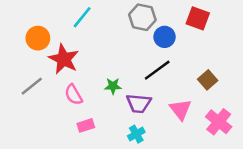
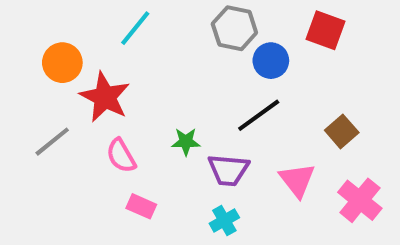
pink rectangle: (86, 125) -> (141, 206), turned 42

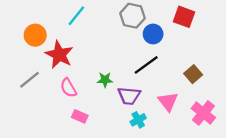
cyan cross: (224, 221) -> (138, 120), moved

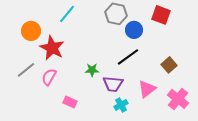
pink semicircle: (68, 88) -> (49, 77), moved, turned 60
pink triangle: (168, 102) -> (147, 89), turned 30

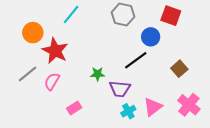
blue circle: (134, 30) -> (151, 37), moved
pink triangle: (147, 89) -> (153, 107), moved
pink rectangle: (70, 102) -> (74, 108), turned -56

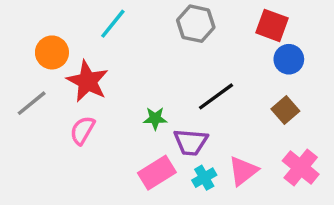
blue circle: (151, 37) -> (289, 59), moved
gray line: (27, 74) -> (32, 103), moved
pink rectangle: (74, 108) -> (157, 173), moved, size x1.5

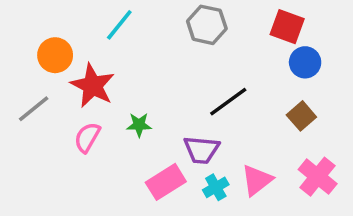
green star: (155, 118) -> (139, 125), moved

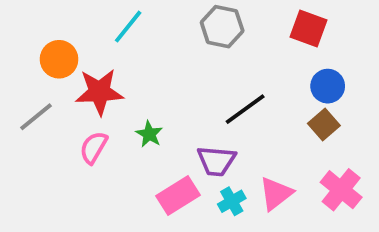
blue circle: (305, 62) -> (328, 86), moved
red star: (93, 86) -> (99, 92), turned -30
green star: (139, 125) -> (149, 134), turned 30

